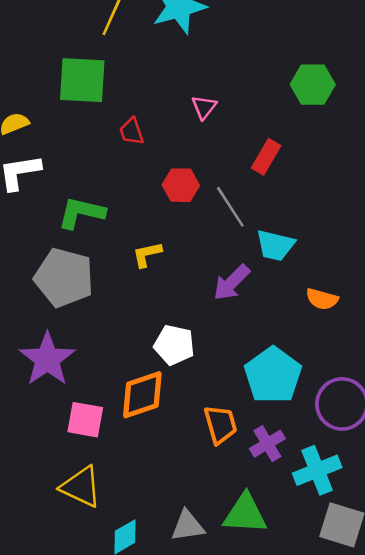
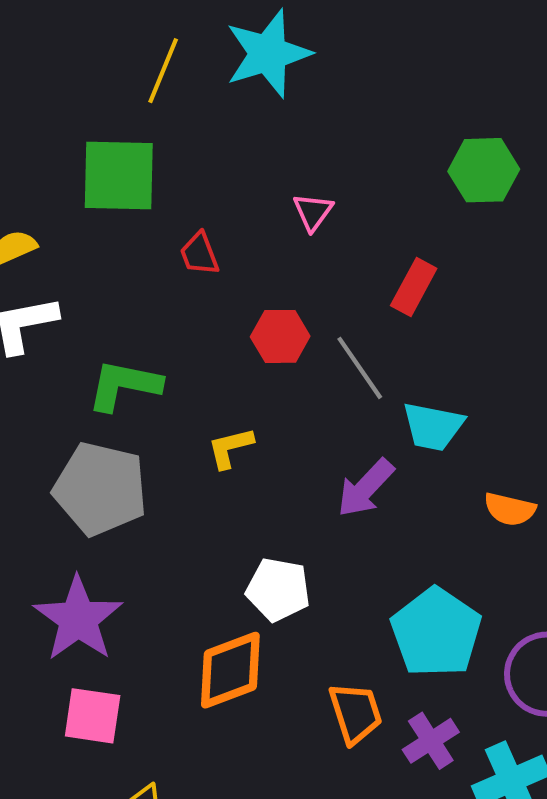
pink square: (85, 420) -> (93, 716), moved

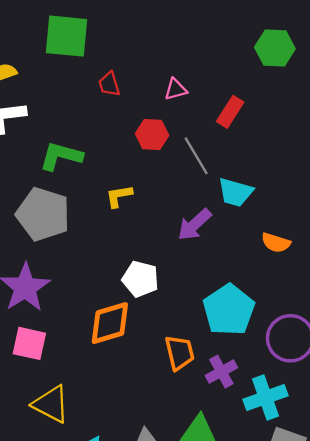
pink triangle: (313, 212) -> (176, 89), moved, turned 35

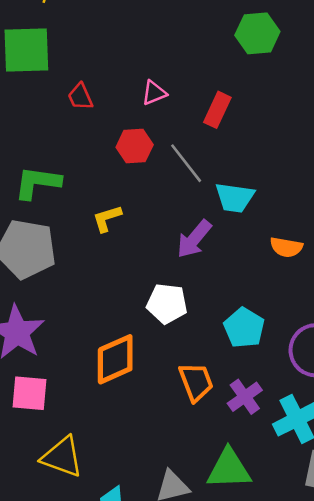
white pentagon: (140, 279) -> (167, 303), moved
cyan pentagon: (229, 310) -> (244, 328), size x0.7

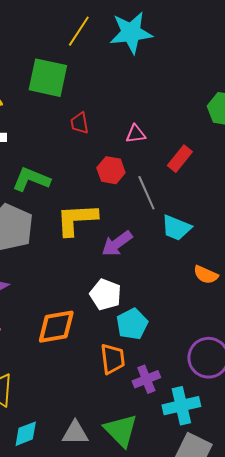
yellow L-shape: (107, 218) -> (77, 219), size x1.8
purple arrow: (194, 239) -> (117, 244), moved
cyan pentagon: (244, 328) -> (132, 324), moved
green triangle: (229, 469) -> (121, 430), turned 33

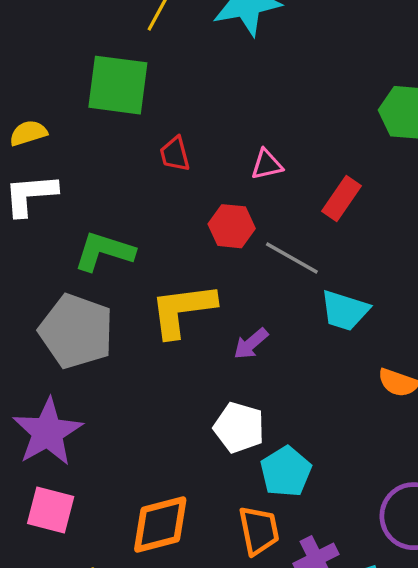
gray line: (146, 193) -> (292, 258), turned -32
purple arrow: (117, 244) -> (251, 344), size x0.7
orange diamond: (56, 327) -> (160, 525), moved

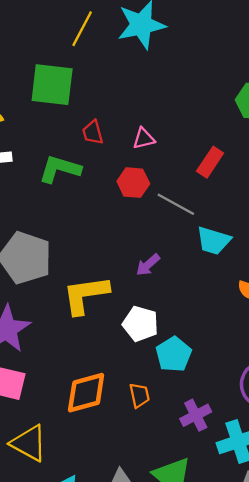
pink triangle: (267, 165) -> (144, 139), moved
green L-shape: (104, 251) -> (60, 169), moved
yellow L-shape: (183, 310) -> (86, 295), moved
orange trapezoid: (259, 530) -> (139, 395), moved, size x0.7

